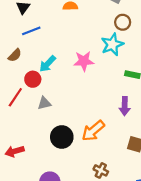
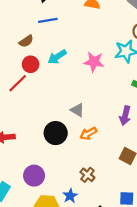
red circle: (33, 79) -> (31, 64), moved
gray triangle: (44, 103) -> (77, 110), moved, turned 32
orange arrow: (93, 131) -> (88, 133), size x0.7

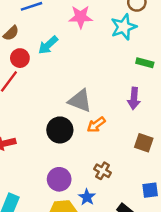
pink star: (94, 62) -> (81, 17), moved
gray triangle: (77, 110) -> (80, 101), size x1.5
purple circle: (34, 176) -> (59, 179), moved

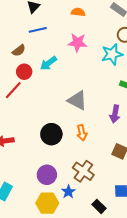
gray triangle: (80, 101) -> (77, 100), moved
orange arrow: (96, 125) -> (82, 133), turned -70
brown cross: (103, 171) -> (83, 171), size x1.5

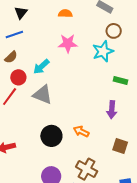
blue line: (38, 30) -> (14, 35), moved
gray triangle: (77, 100) -> (43, 95), moved
orange arrow: (82, 133) -> (81, 131), turned 133

